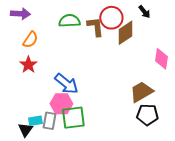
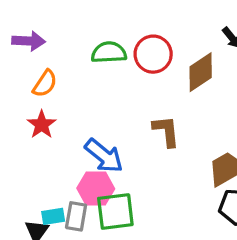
red circle: (111, 18) -> (153, 54), moved
brown L-shape: (95, 27) -> (166, 131), moved

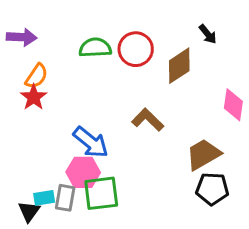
red star: (42, 125) -> (34, 97), moved
brown L-shape: (166, 131) -> (148, 120), turned -40

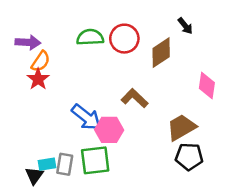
purple arrow: (22, 37) -> (28, 42), moved
pink hexagon: (83, 172) -> (109, 130), moved

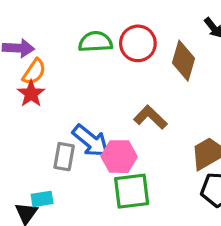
brown diamond: (161, 53) -> (183, 61), turned -40
green square: (95, 160) -> (132, 191), moved
gray rectangle: (65, 164) -> (64, 157), moved

